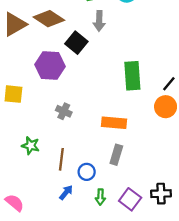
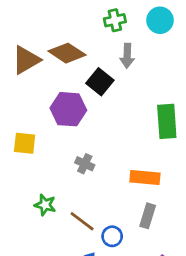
brown line: (61, 159) -> (82, 221), turned -60

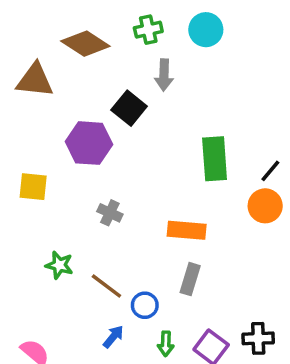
brown diamond: (67, 53) -> (85, 44), moved
brown triangle: (26, 60) -> (35, 80), turned 36

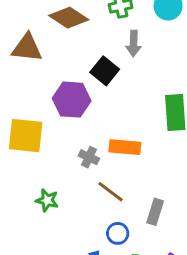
yellow square: (33, 187) -> (26, 136), size x1.5
orange rectangle: (187, 230) -> (125, 147), moved
brown line: (106, 286) -> (110, 192), moved

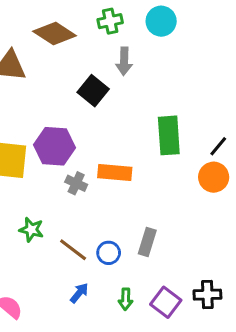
purple hexagon: (72, 100) -> (55, 146), moved
brown line: (110, 192) -> (73, 250), moved
blue circle: (118, 233) -> (109, 253), moved

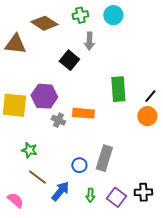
gray rectangle: (147, 242) -> (104, 158), size x1.4
brown line: (73, 250) -> (37, 177), moved
blue arrow: (79, 293) -> (60, 191), size x1.5

